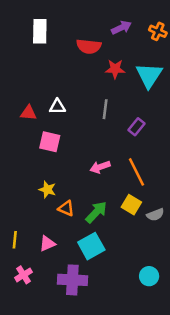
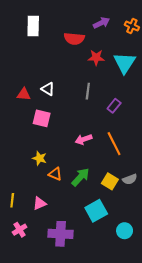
white triangle: (57, 107) -> (48, 89), turned 32
yellow square: (131, 205) -> (110, 181), moved
cyan square: (91, 246) -> (96, 211), moved

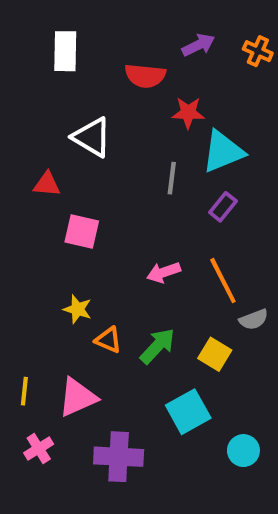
cyan triangle: (125, 63) -> (223, 152), moved, turned 35
white triangle: (48, 89) -> (92, 137), moved, size x1.5
gray semicircle: (130, 179) -> (254, 319), moved
pink triangle: (40, 203) -> (78, 397), size x1.5

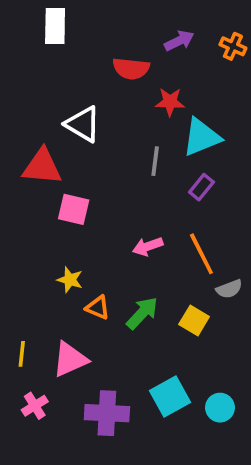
white rectangle: (65, 51) -> (55, 26), moved
red triangle: (47, 184) -> (42, 167), size x1.6
cyan square: (188, 412) -> (170, 396), moved

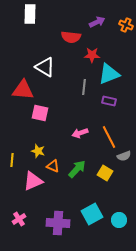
purple rectangle: (201, 187) -> (109, 101), turned 64
yellow line: (22, 354) -> (12, 160), moved
pink triangle: (70, 359) -> (33, 181), moved

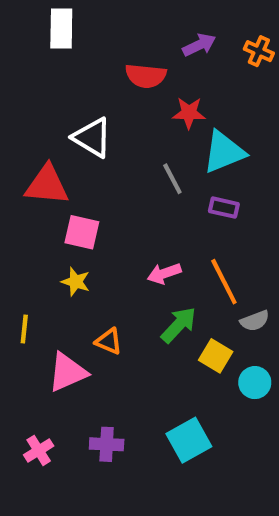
gray line: (84, 87) -> (172, 179), turned -35
yellow star: (38, 151) -> (76, 282), moved
green arrow: (77, 169) -> (179, 325), moved
cyan circle: (119, 220) -> (255, 383), moved
purple cross: (58, 223) -> (107, 444), moved, size x0.7

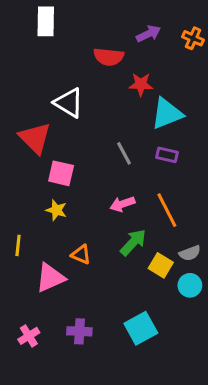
gray line: (172, 179) -> (124, 153), moved
red triangle: (47, 185) -> (35, 138), turned 40
gray semicircle: (255, 321) -> (190, 253), moved

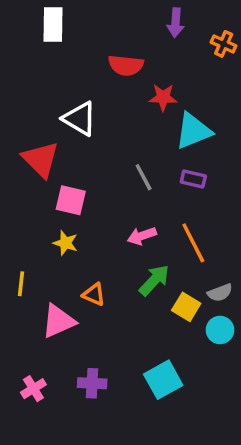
purple arrow: (148, 34) -> (176, 23), moved, turned 120

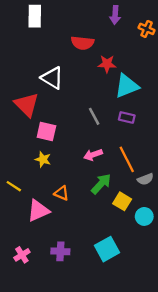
yellow line: (21, 284) -> (14, 186), turned -63
gray semicircle: (220, 293) -> (145, 179), moved

